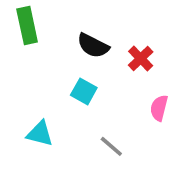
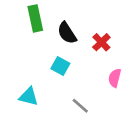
green rectangle: (27, 25) -> (35, 18), moved
black semicircle: (93, 46) -> (67, 33), turned 30

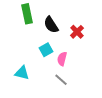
cyan square: (60, 66) -> (46, 50), turned 32
pink semicircle: (115, 78) -> (62, 59), moved

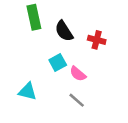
red cross: (77, 32) -> (97, 40), turned -32
pink semicircle: (62, 59) -> (78, 74), turned -64

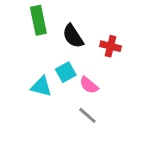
cyan triangle: (28, 91) -> (41, 87), moved

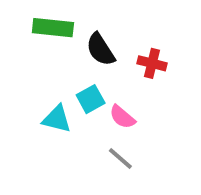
green rectangle: (38, 20) -> (53, 28), turned -72

